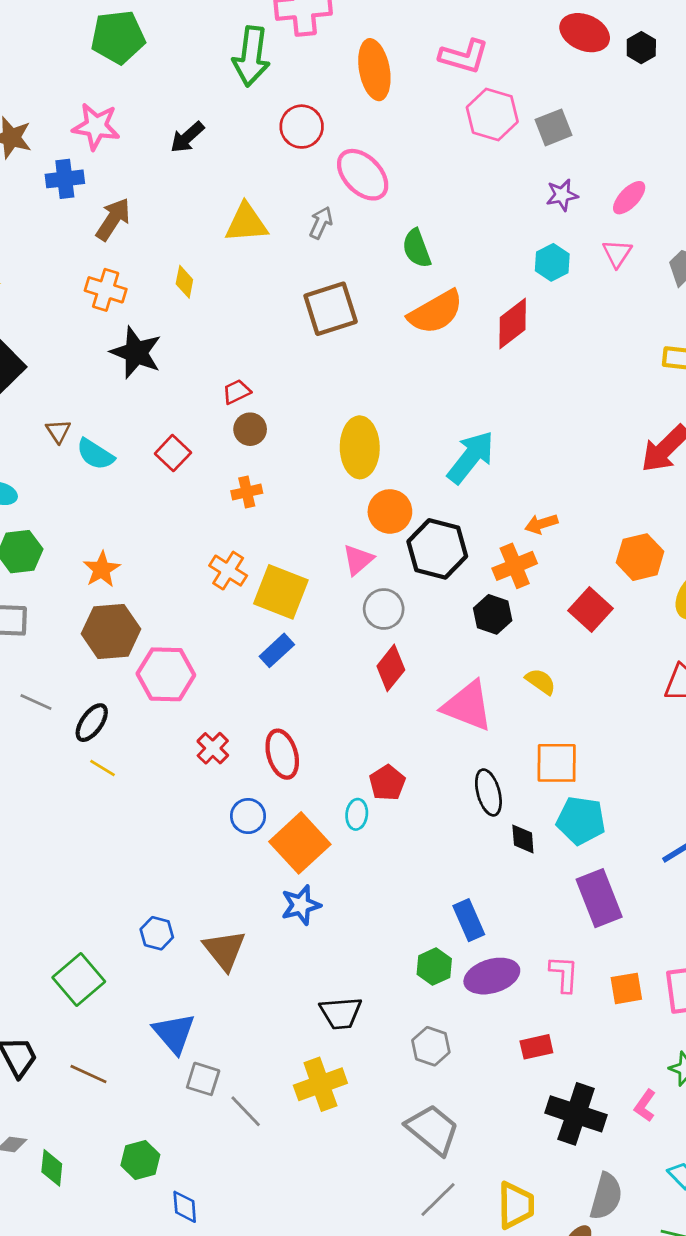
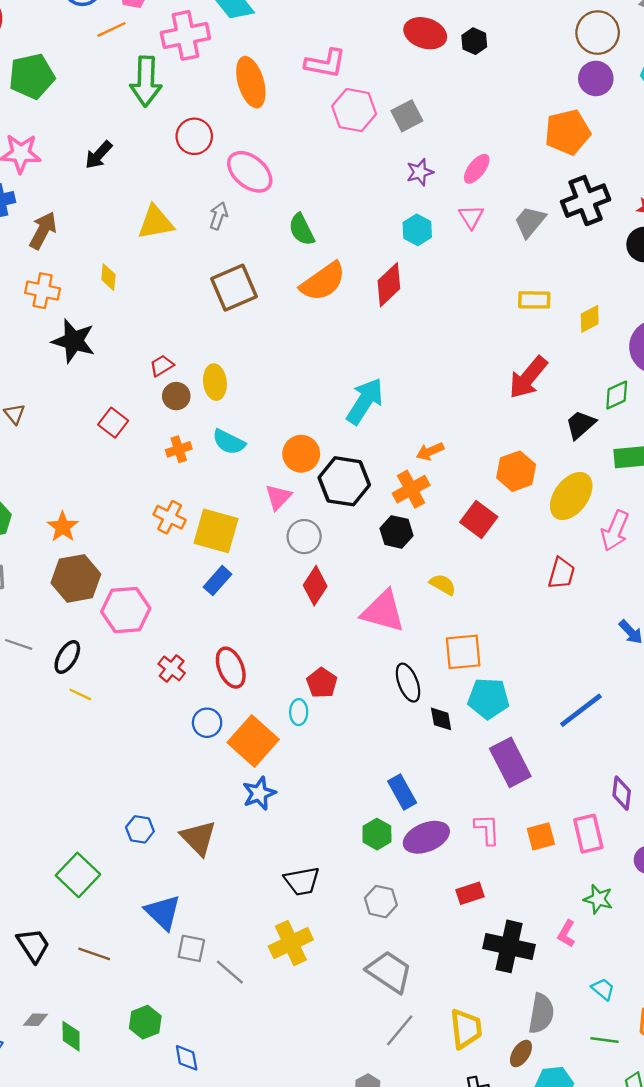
yellow ellipse: (360, 447) -> (215, 382), moved, size x0.7
cyan semicircle: (95, 454) -> (229, 442), moved

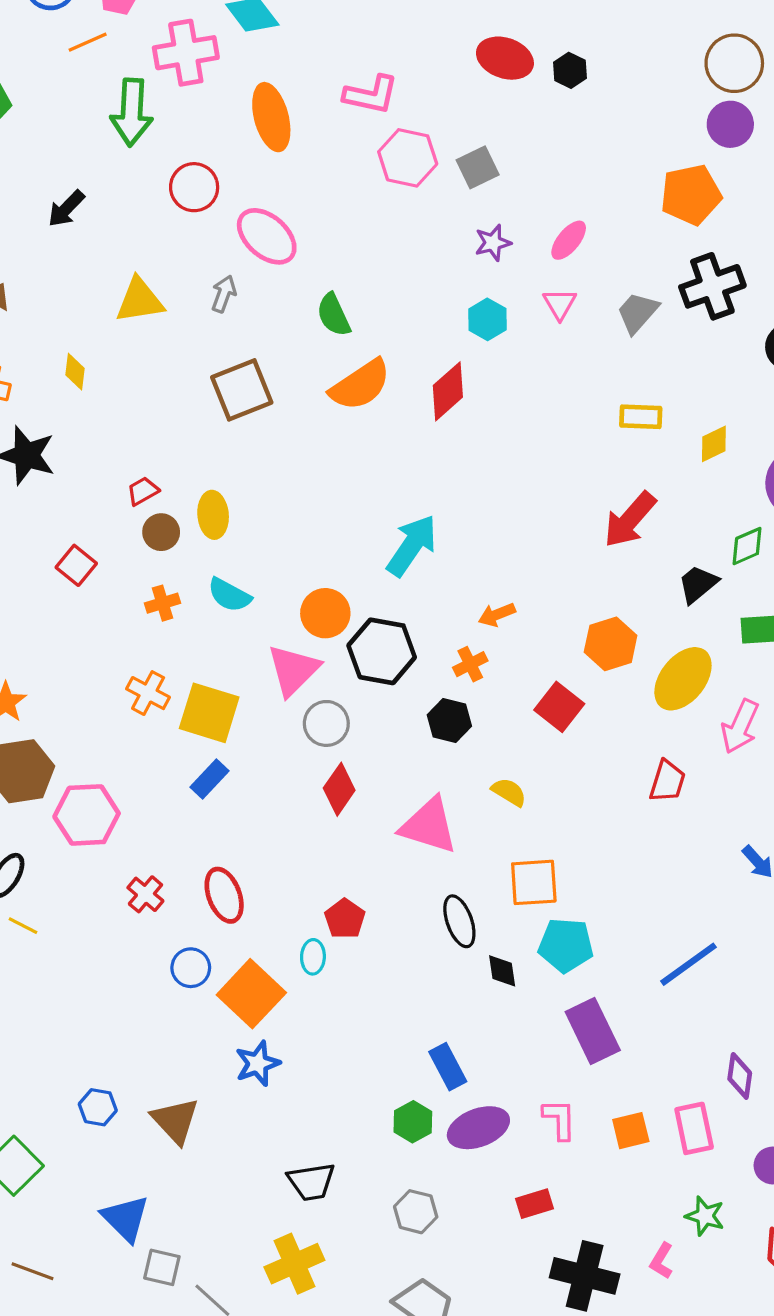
orange cross: (411, 489) -> (470, 664), size x0.7
pink triangle: (278, 497) -> (293, 670), size x1.5

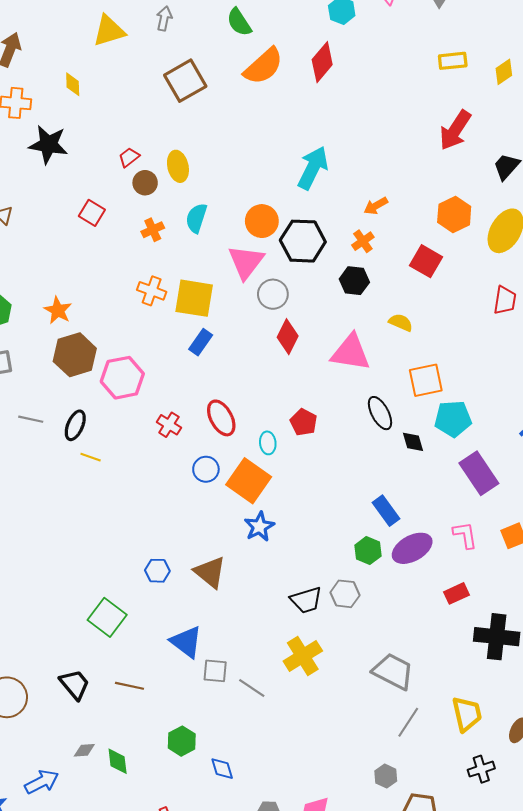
cyan semicircle: (229, 595) -> (196, 218), turned 88
cyan ellipse: (313, 957) -> (268, 443), moved
gray hexagon: (416, 1212) -> (345, 594), moved

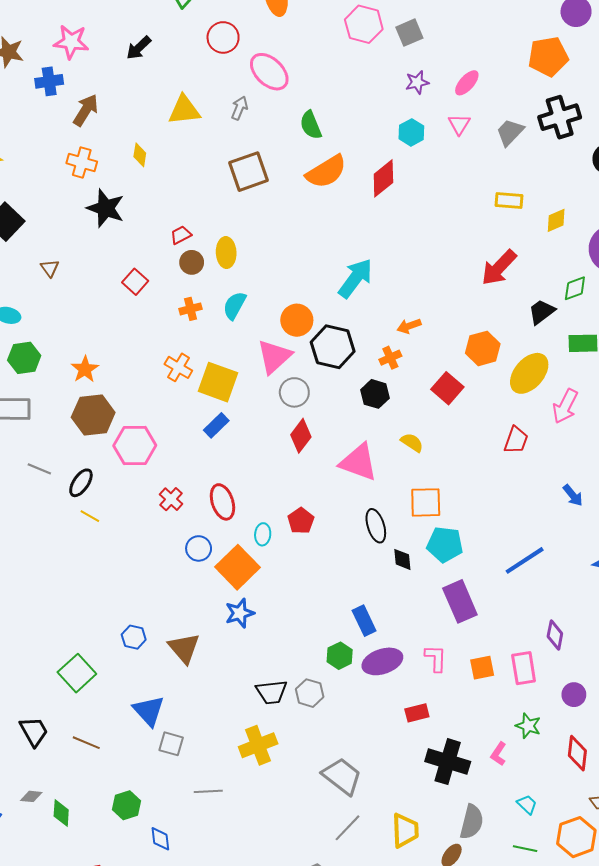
gray line: (252, 688) -> (208, 791), moved, turned -48

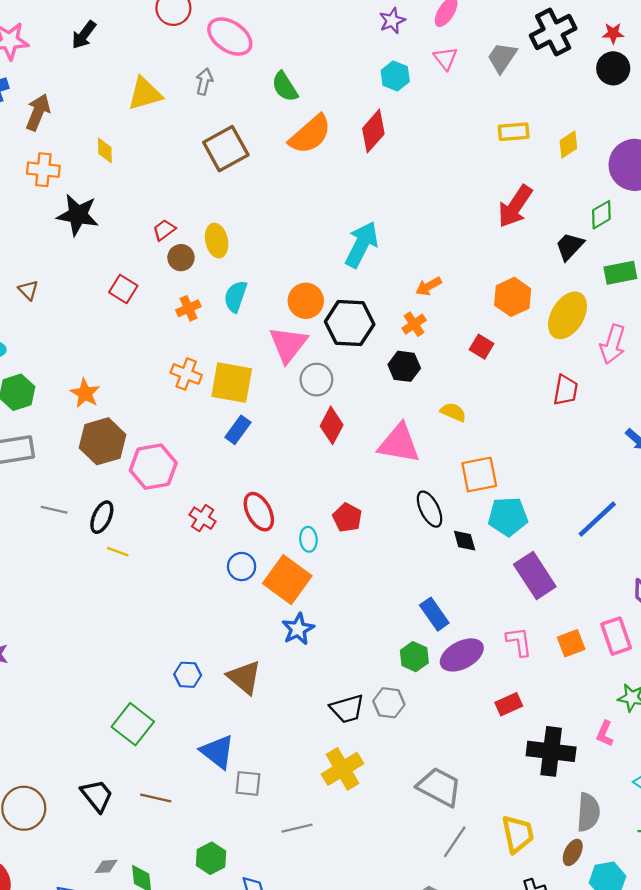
red square: (447, 388) -> (482, 347), size x0.7

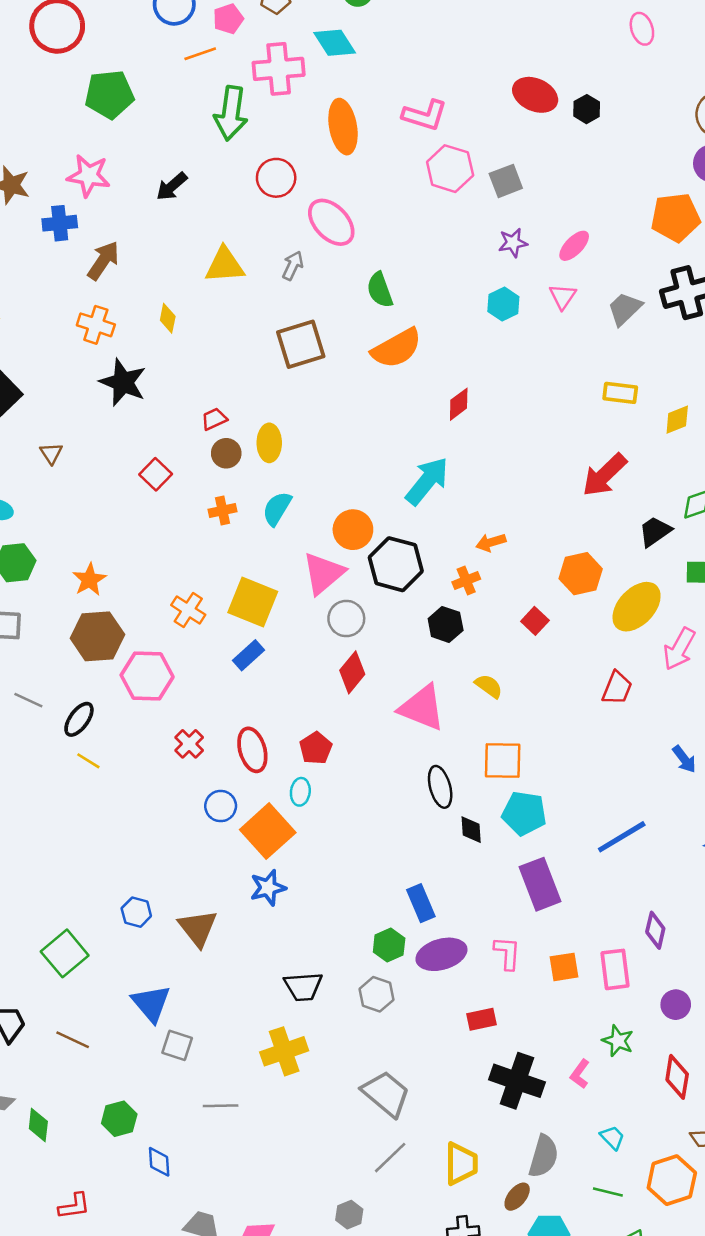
red diamond: (373, 131) -> (459, 404), moved, size x0.7
orange cross: (186, 374) -> (188, 610), moved
red pentagon: (347, 518) -> (316, 748), moved
gray hexagon: (389, 703) -> (377, 994), moved

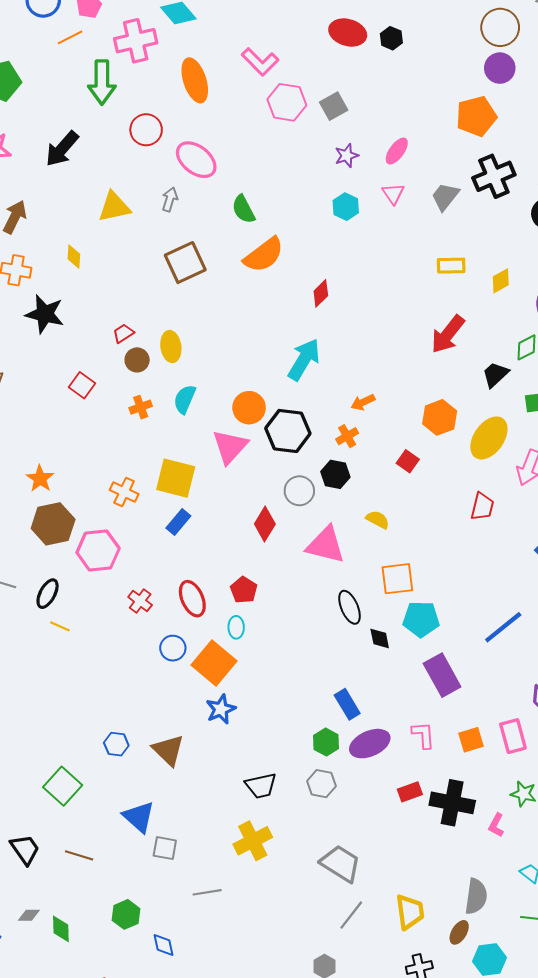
pink L-shape: (425, 115) -> (260, 62), turned 36
black arrow: (172, 186) -> (62, 149), size x1.4
gray circle: (346, 619) -> (299, 491), moved
black cross: (517, 1081) -> (452, 803), moved

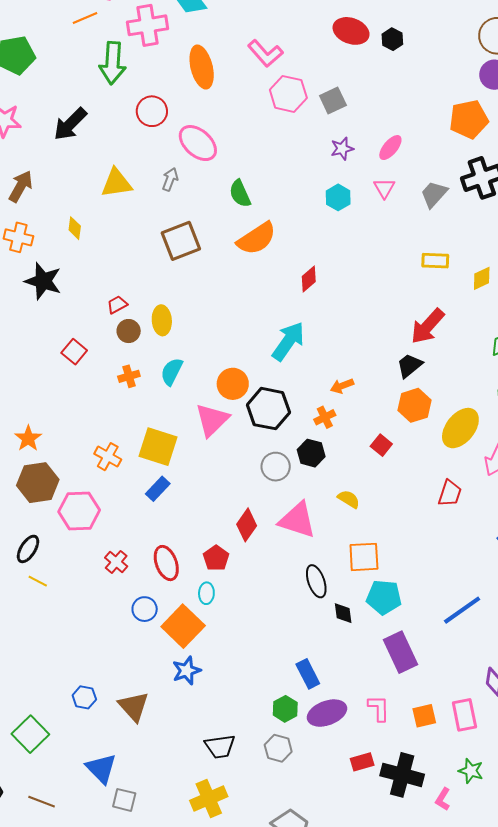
black trapezoid: (495, 375) -> (409, 366), moved
red diamond: (265, 524) -> (247, 525), moved

